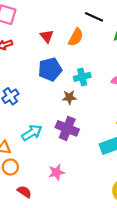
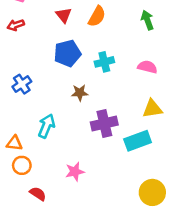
brown star: (69, 97) -> (80, 93), moved
purple cross: (67, 128) -> (104, 124), moved, turned -35
cyan arrow: (32, 133) -> (46, 126), turned -36

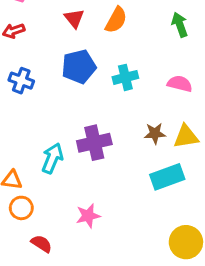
blue cross: (22, 84) -> (21, 81), moved, turned -36
brown star: (80, 93) -> (155, 133), moved
purple cross: (104, 124) -> (94, 143), moved

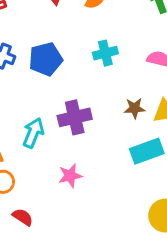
blue pentagon: (79, 67) -> (46, 59), moved
pink star: (88, 216) -> (70, 176), moved

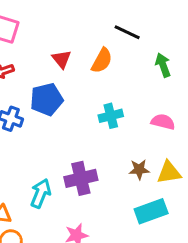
blue pentagon: (46, 59) -> (47, 99), moved

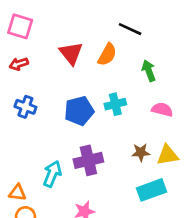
red triangle: (62, 59) -> (71, 53), size x1.4
green arrow: (163, 65) -> (149, 71), moved
blue pentagon: (47, 99) -> (79, 111), moved

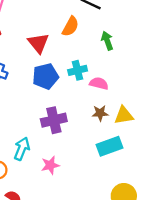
red triangle: (71, 53) -> (38, 43), moved
pink semicircle: (162, 110) -> (99, 83), moved
cyan arrow: (52, 174) -> (22, 149), moved

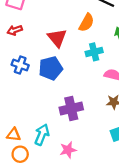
cyan cross: (78, 70) -> (94, 52), moved
blue pentagon: (46, 76) -> (51, 68), moved

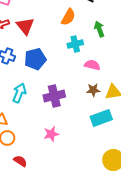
red triangle: (57, 38) -> (25, 26), moved
cyan arrow: (42, 135) -> (19, 93), moved

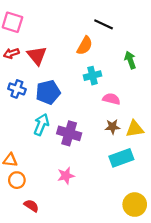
green arrow: (99, 29) -> (130, 60), moved
cyan arrow: (19, 93) -> (41, 124), moved
purple cross: (54, 96) -> (69, 133), turned 30

